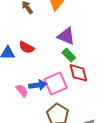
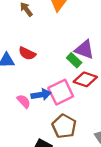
purple triangle: (66, 36) -> (84, 50), moved
red diamond: (78, 73) -> (85, 79), turned -55

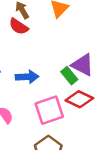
red semicircle: (27, 53) -> (19, 26), moved
blue arrow: (41, 95) -> (27, 77), moved

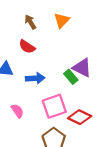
red semicircle: (19, 26) -> (27, 47), moved
red diamond: (79, 99) -> (80, 117), moved

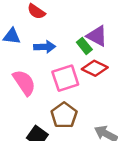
pink semicircle: (17, 111) -> (24, 83), size x1.6
red diamond: (80, 117) -> (95, 68), moved

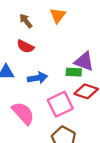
green rectangle: (84, 46) -> (74, 72), turned -40

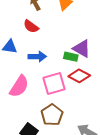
pink semicircle: (23, 113) -> (19, 86), turned 65

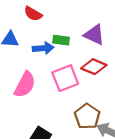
green rectangle: (71, 57) -> (61, 40), moved
brown pentagon: (52, 115) -> (87, 116), moved

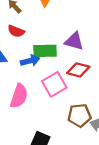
green rectangle: (61, 40) -> (45, 51), size x1.5
brown pentagon: (87, 116) -> (79, 115), turned -30

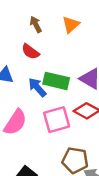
blue arrow: (30, 61) -> (37, 87), turned -132

